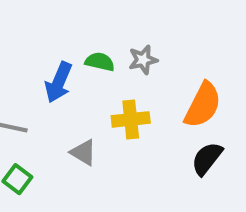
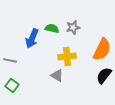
gray triangle: (83, 152) -> (57, 75), moved

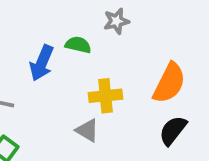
gray star: (73, 27) -> (116, 21), moved

